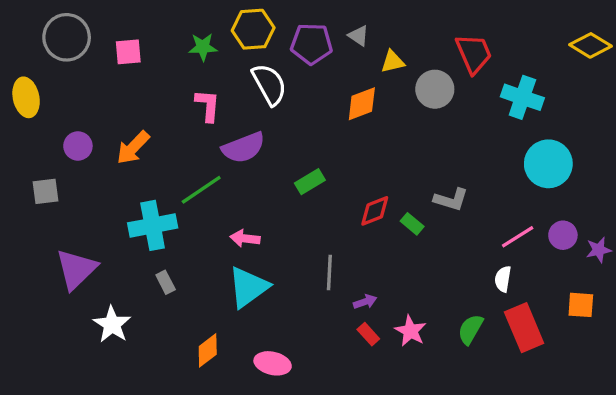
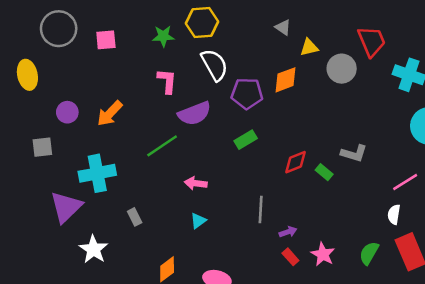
purple pentagon: (312, 44) -> (247, 94), moved
cyan cross: (153, 225) -> (97, 173), moved
cyan triangle: (248, 287) -> (198, 221), size x0.5

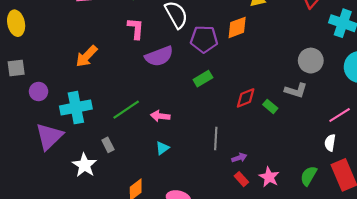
gray circle: (342, 69) -> (311, 61), moved
purple circle: (67, 112) -> (39, 91), moved
green line: (162, 146) -> (126, 110), moved
gray square: (42, 147) -> (16, 68), moved
white star: (94, 249) -> (84, 165), moved

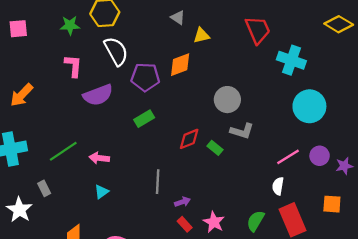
gray circle: (311, 61) -> (227, 100), moved

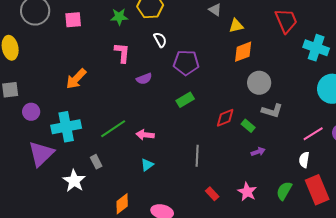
white semicircle: (116, 51) -> (160, 40), size x0.6
orange diamond: (180, 65) -> (243, 52), moved
purple semicircle: (98, 95) -> (144, 79), size x0.6
purple arrow: (182, 202) -> (258, 152), moved
red rectangle: (185, 224) -> (212, 194), moved

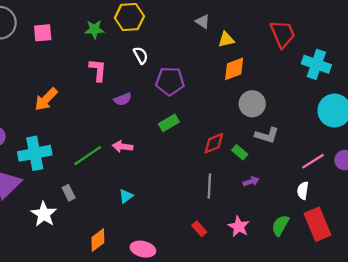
pink arrow: (145, 135) -> (123, 147), moved
gray line: (197, 156) -> (209, 186), moved

